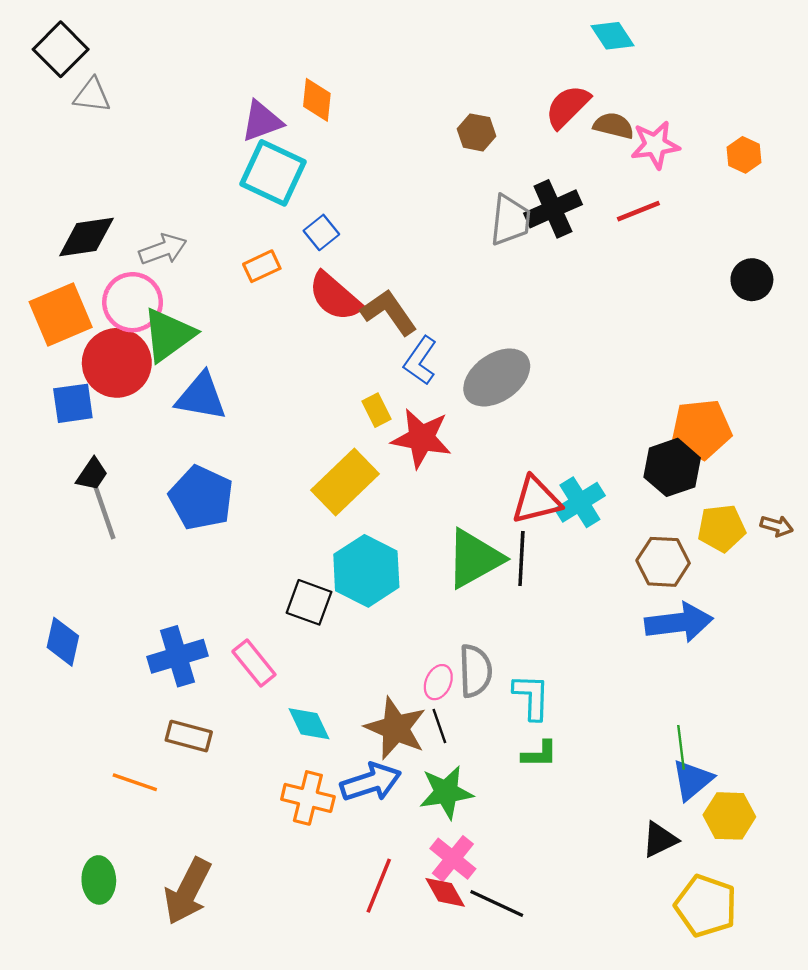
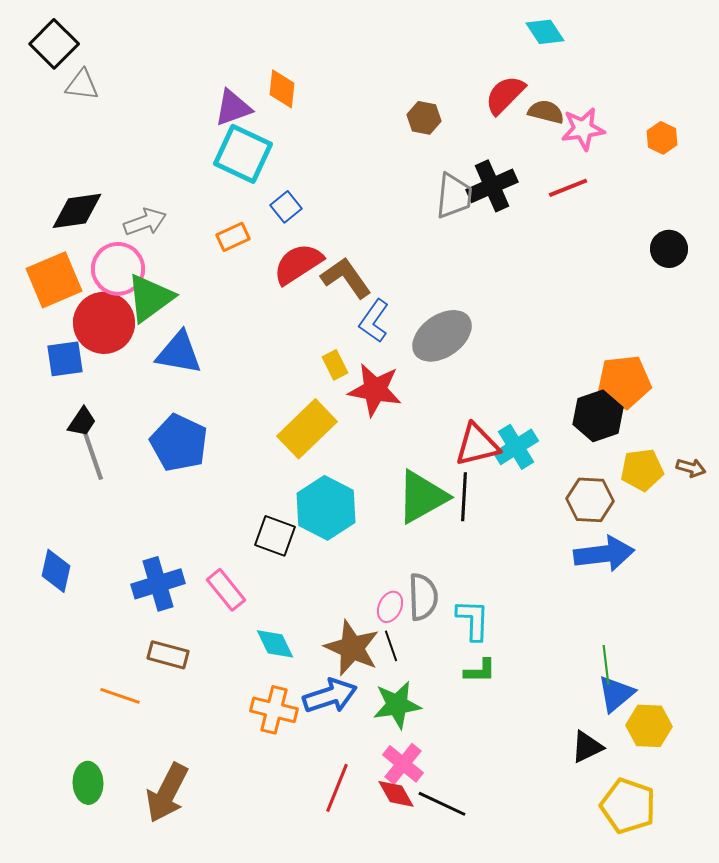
red semicircle: (335, 297) -> (298, 264), turned 106

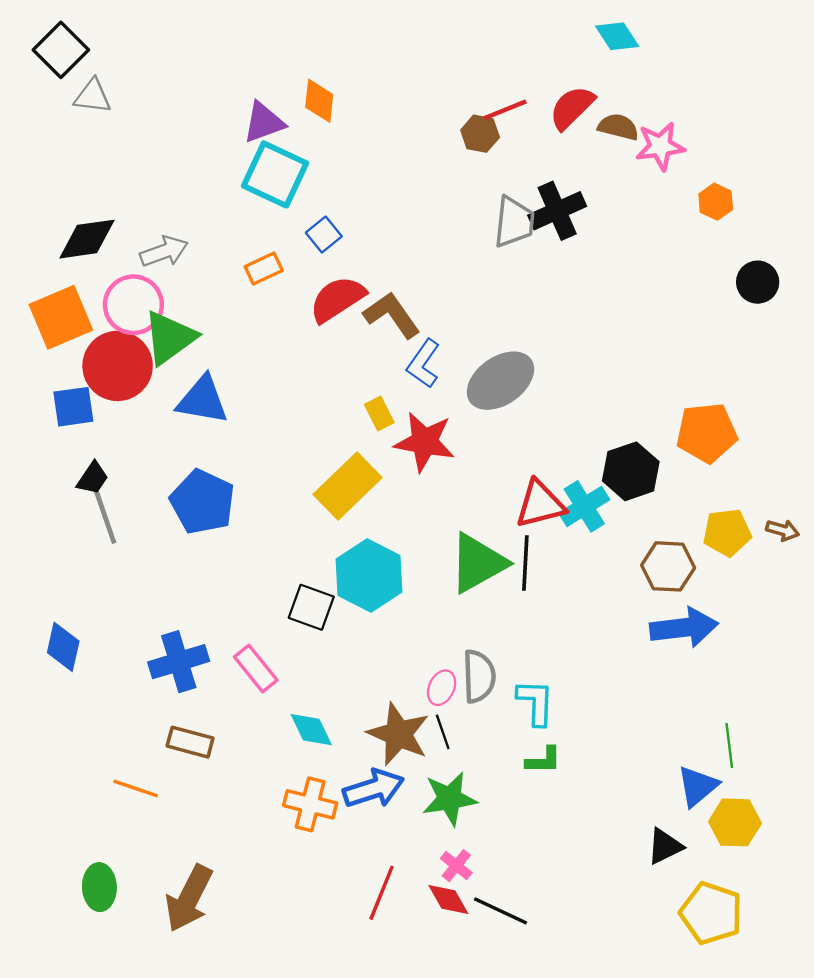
orange hexagon: (662, 138) -> (716, 202), moved
red line: (568, 188) -> (505, 110), moved
black hexagon: (598, 416) -> (631, 471), moved
green line: (606, 665) -> (729, 745), moved
pink cross: (403, 764) -> (456, 866), size x0.7

